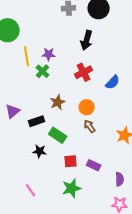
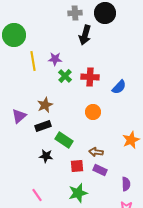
black arrow: (87, 40) -> (85, 35), moved
green cross: (43, 71) -> (65, 76), moved
red cross: (84, 72) -> (90, 77), turned 30
brown star: (58, 102) -> (45, 105), moved
brown arrow: (90, 126) -> (96, 152), moved, turned -48

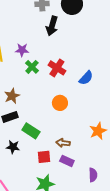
red cross: (90, 77) -> (57, 68), turned 30

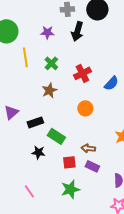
purple star: (22, 50) -> (47, 32), moved
green cross: (32, 67) -> (51, 63), moved
red cross: (57, 68) -> (82, 73), turned 30
brown star: (12, 96) -> (49, 90), moved

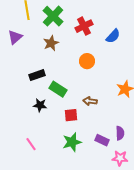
green cross: (51, 63) -> (53, 16), size x1.5
purple triangle: (11, 112) -> (15, 37), moved
purple rectangle: (92, 166) -> (102, 140), moved

